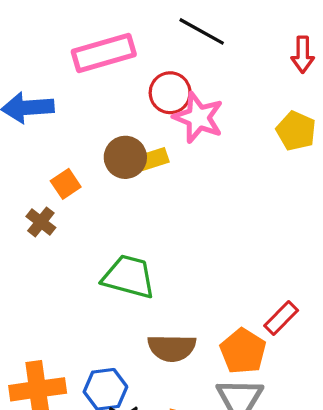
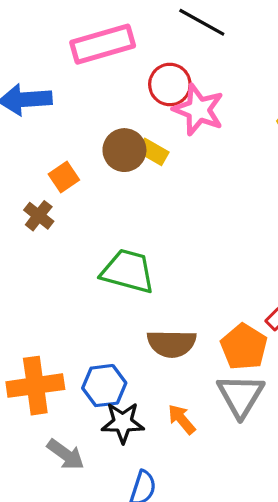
yellow rectangle: (154, 159) -> (153, 152), turned 48

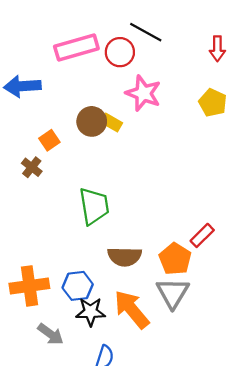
red circle: (170, 84) -> (120, 52), moved
green trapezoid: (128, 271) -> (94, 206), turned 66
orange arrow: (182, 419) -> (132, 309), size x1.8

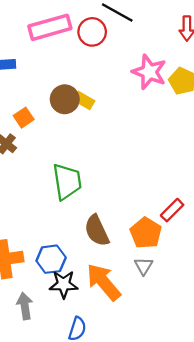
pink star: (143, 93) -> (149, 72), moved
brown semicircle: (125, 257) -> (97, 231), turned 64
gray triangle: (173, 293) -> (144, 266), size x0.6
gray arrow: (51, 334) -> (25, 306), turned -135

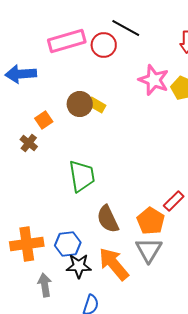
gray triangle: (144, 266) -> (149, 250), size x1.6

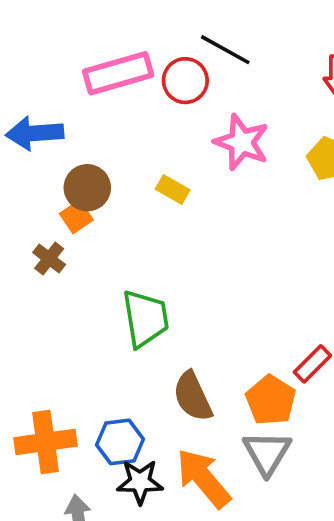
pink star: (154, 80) -> (242, 142), moved
brown circle: (80, 104) -> (87, 188), moved

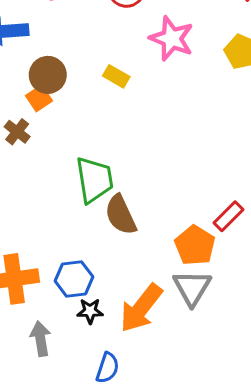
brown semicircle: (193, 397) -> (121, 215), moved
orange arrow: (204, 478) -> (141, 308), turned -102
black star: (140, 482) -> (90, 311), size x0.7

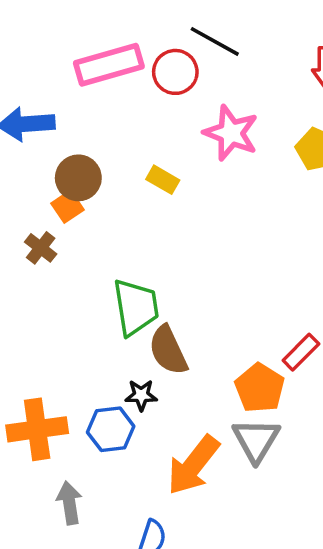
black star: (90, 311) -> (141, 395), moved

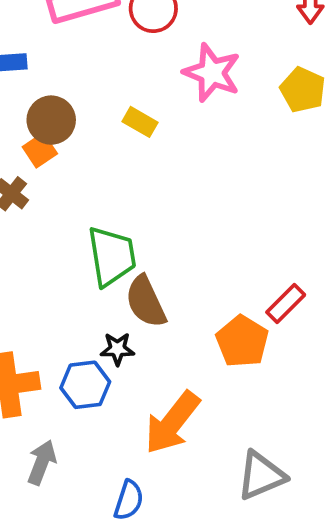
gray triangle: (256, 440) -> (261, 476), moved, turned 36
gray arrow: (69, 503) -> (42, 462), turned 30

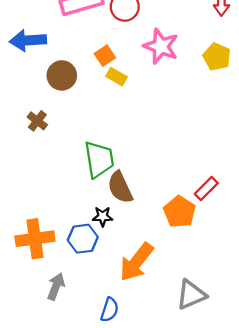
orange square: (40, 150) -> (105, 56), moved

